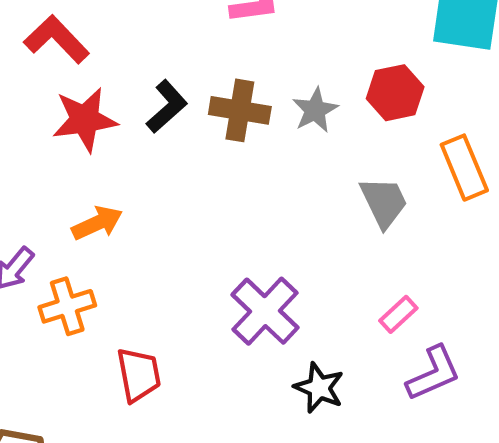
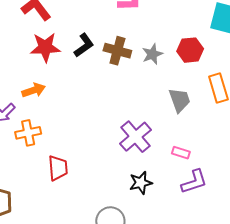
orange arrow: (97, 223) -> (34, 90), moved
purple cross: (265, 311) -> (136, 137), moved
pink rectangle: (398, 314) -> (181, 153), turned 54
black star: (319, 388) -> (141, 183), turned 30

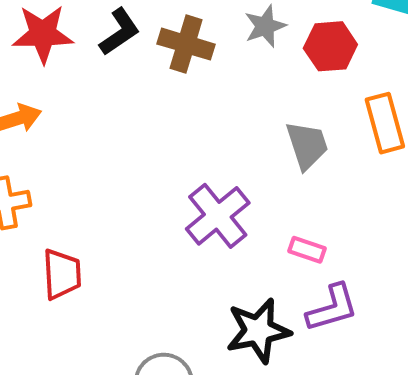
gray star: (152, 54) -> (265, 26), moved
black star: (141, 183) -> (258, 331), moved, size x1.4

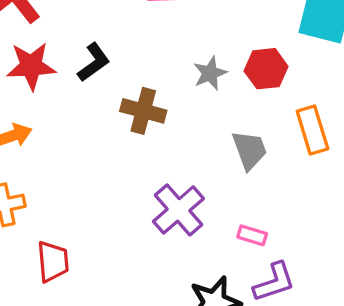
gray star: (265, 26) -> (210, 73), moved
brown cross: (186, 44) -> (143, 111), moved

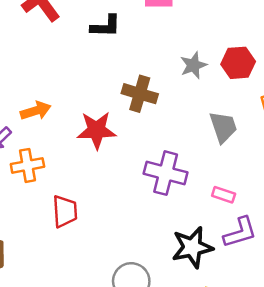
black L-shape: (94, 62) -> (106, 26), moved, turned 36
red star: (31, 66) -> (97, 130), moved
purple cross: (178, 210) -> (166, 173), turned -36

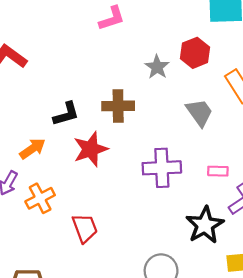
black L-shape: (106, 26) -> (66, 114), moved

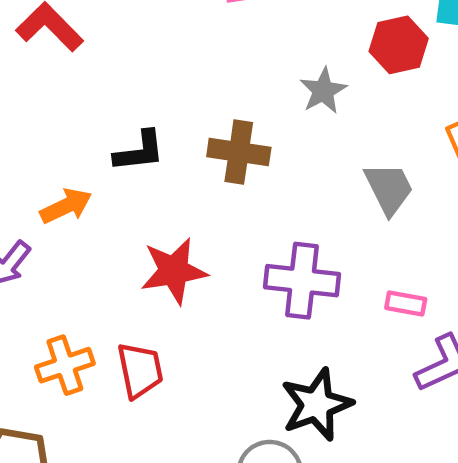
red hexagon: (195, 53) -> (399, 45), moved
red star: (90, 149) -> (174, 271), moved
orange cross: (40, 198) -> (65, 365), moved
black star: (205, 225) -> (317, 405), moved

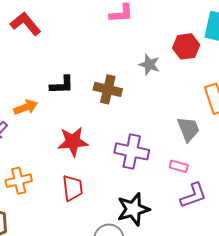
gray star: (323, 91) -> (149, 65), turned -30
gray trapezoid: (389, 188) -> (188, 129), moved
red trapezoid: (140, 370) -> (73, 188), moved

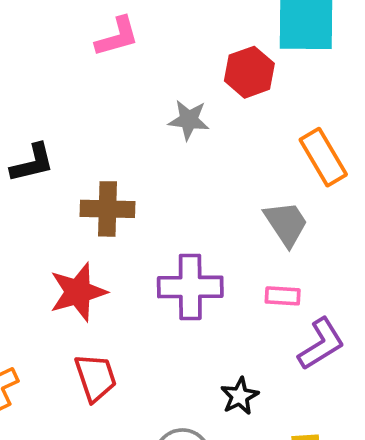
black L-shape: (62, 85) -> (32, 163), moved
brown cross: (108, 89) -> (107, 209), moved
black star: (133, 209) -> (240, 396), moved, size x0.6

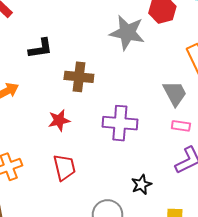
gray star: (189, 120) -> (127, 33), size x1.6
red star: (78, 292) -> (59, 120), size x0.7
pink rectangle: (283, 296) -> (181, 126), moved

